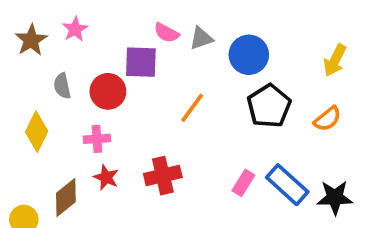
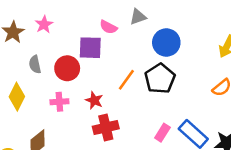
gray triangle: (201, 38) -> (138, 17), moved
black pentagon: (269, 106) -> (160, 79), moved
red star: (106, 177) -> (94, 100), moved

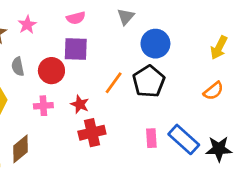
gray triangle: (138, 17) -> (126, 17), turned -30
pink semicircle: (108, 27) -> (76, 18), moved, turned -42
pink rectangle: (162, 133) -> (151, 138), turned -36

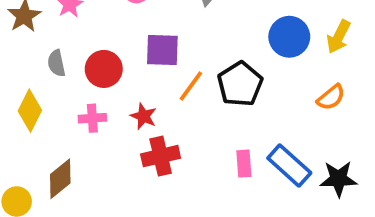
blue circle: (155, 44) -> (289, 37), moved
purple square: (76, 49) -> (162, 50), moved

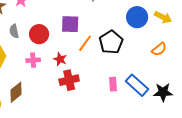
yellow arrow: (339, 37) -> (163, 17), turned -90

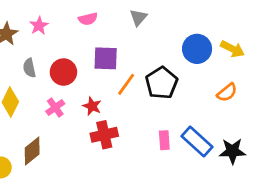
pink cross: (33, 60) -> (55, 107), turned -32

